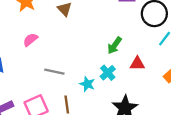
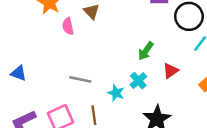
pink semicircle: (30, 40) -> (68, 26), moved, turned -63
red triangle: (137, 64) -> (170, 71), turned -35

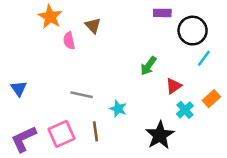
blue triangle: (19, 73) -> (19, 89), turned 35
cyan cross: (138, 81) -> (185, 110), moved

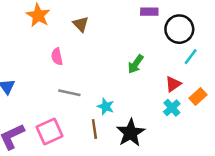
pink semicircle: (69, 41) -> (57, 57), moved
red triangle: (174, 86) -> (173, 84), moved
brown line: (96, 131) -> (94, 129), moved
black star: (160, 135) -> (131, 133), moved

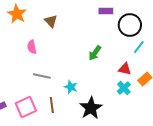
red triangle: (173, 84) -> (125, 69), turned 48
brown line: (94, 129) -> (52, 105), moved

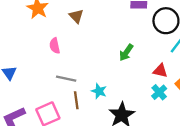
brown line: (52, 105) -> (76, 100), moved

